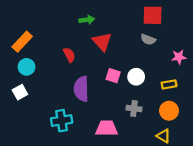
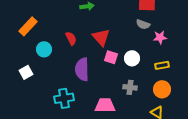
red triangle: (102, 42) -> (101, 37), moved
pink star: (179, 57) -> (160, 37), moved
cyan circle: (27, 67) -> (44, 49), moved

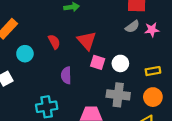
gray semicircle: (143, 24) -> (132, 27), turned -56
pink star: (160, 37) -> (152, 30), moved
purple semicircle: (82, 69) -> (66, 75), size x0.7
gray cross: (130, 87) -> (118, 95), size x1.5

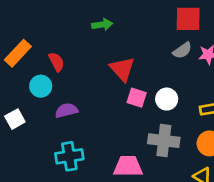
red semicircle: (54, 42) -> (56, 62), moved
purple semicircle: (66, 75) -> (66, 110), moved, turned 77

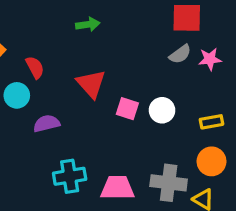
red triangle: (122, 69) -> (91, 84), moved
gray cross: (164, 141) -> (169, 183), moved
cyan cross: (69, 156) -> (70, 176), moved

